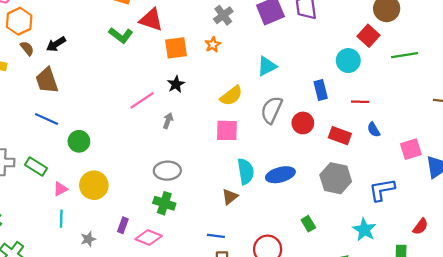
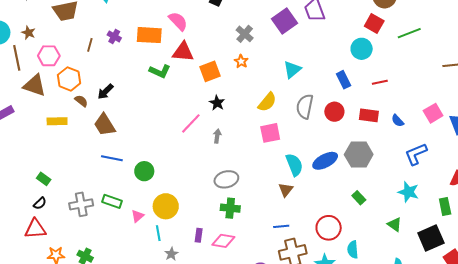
blue semicircle: (374, 130) -> (398, 121), moved
gray hexagon: (336, 178) -> (359, 155), moved
cyan line: (61, 219) -> (158, 233), moved

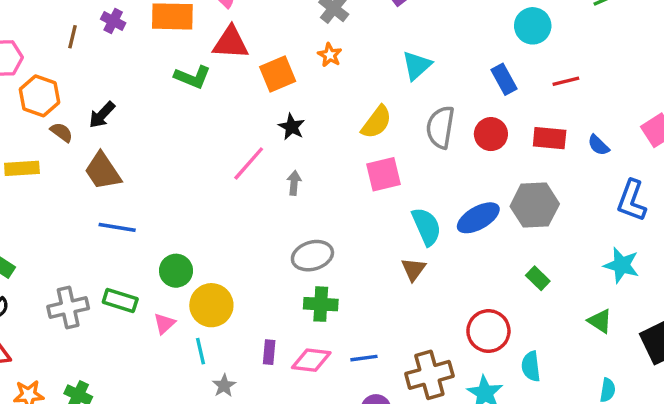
blue L-shape: (416, 154) -> (632, 201), turned -45
green circle: (144, 171) -> (176, 271), moved
blue line: (281, 226) -> (364, 358), moved

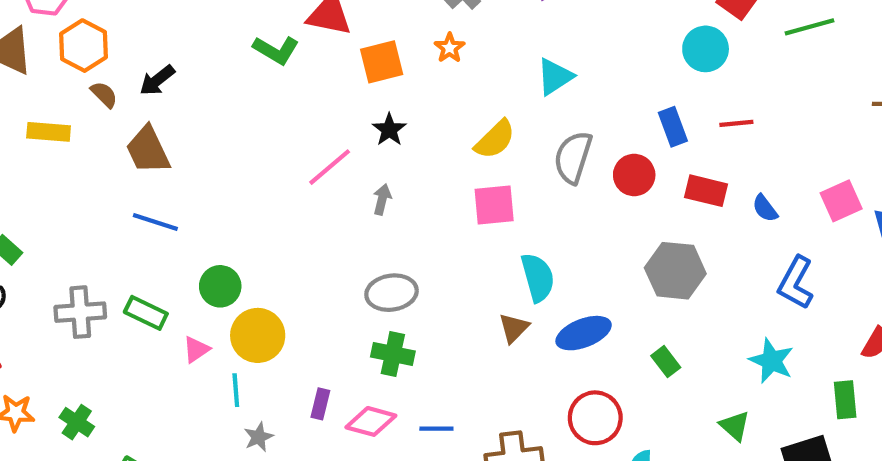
blue rectangle: (504, 79) -> (673, 127), moved
blue ellipse: (478, 218) -> (584, 333), moved

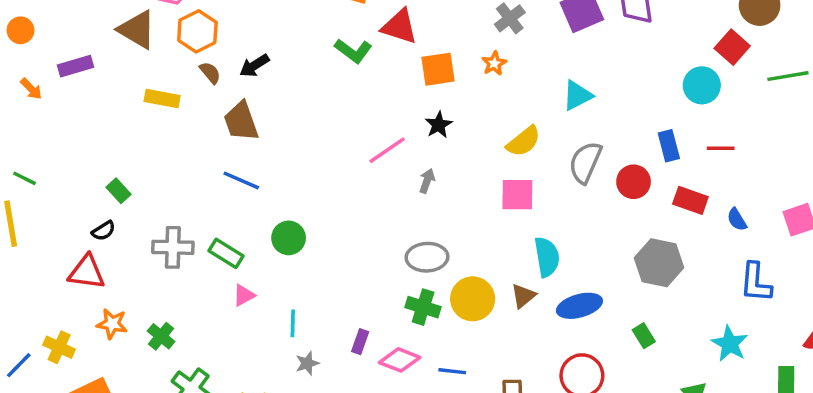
blue L-shape: (796, 283) -> (756, 282), turned -30
yellow circle: (258, 335) -> (473, 299), moved
pink triangle: (196, 349) -> (244, 295), moved

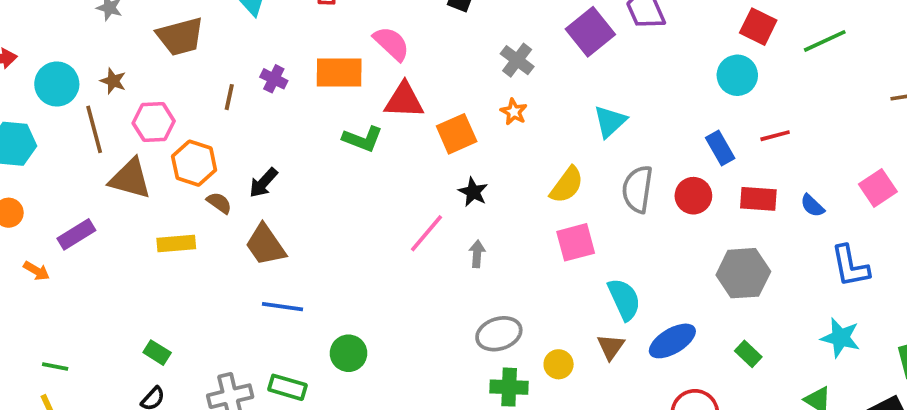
yellow circle: (473, 299) -> (559, 364), size x0.6

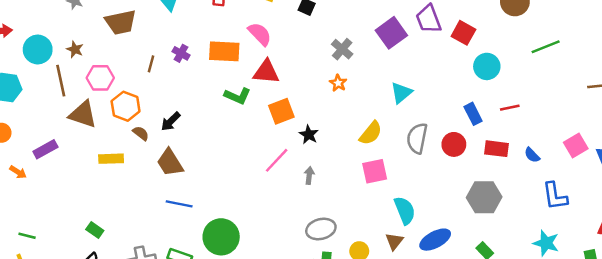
red square: (758, 27) -> (463, 33), moved
orange square: (457, 134) -> (281, 111), moved
green circle: (348, 353) -> (221, 237), size x1.5

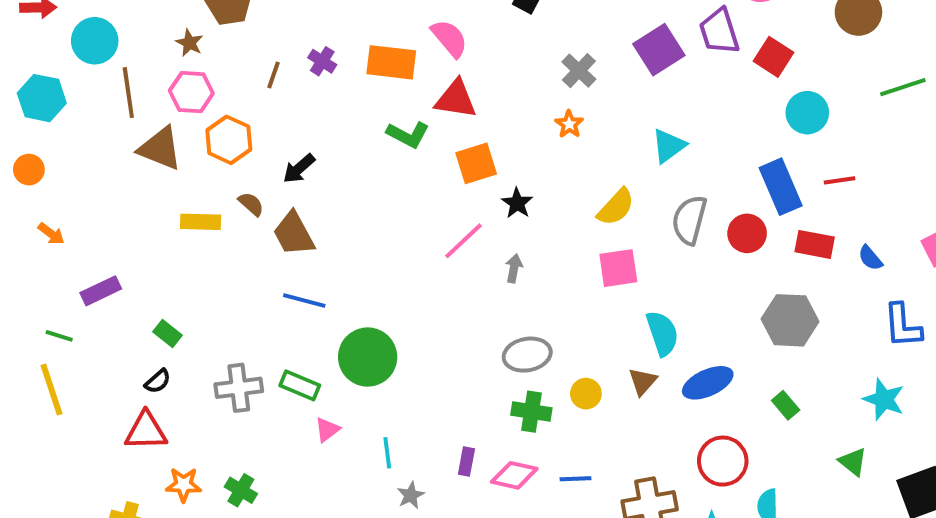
brown star: (75, 49) -> (189, 43), moved
blue rectangle: (473, 114) -> (781, 187), size x1.5
brown semicircle: (141, 133) -> (251, 204), moved
purple rectangle: (45, 149) -> (101, 291), moved

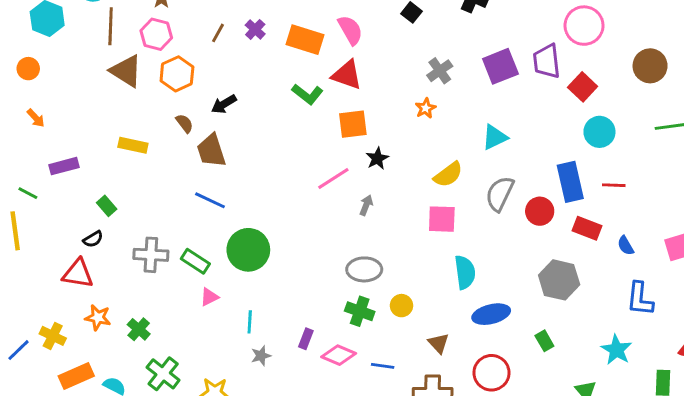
yellow rectangle: (201, 222) -> (133, 145), moved
brown triangle: (643, 381) -> (439, 343), moved, turned -35

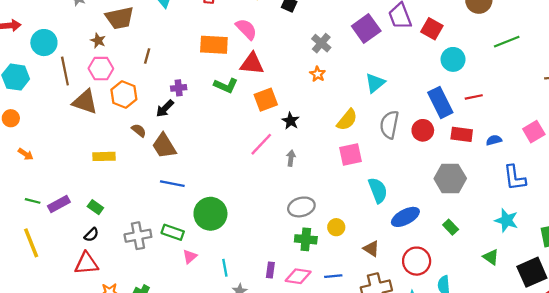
purple cross: (255, 29) -> (179, 88), moved, turned -35
purple rectangle: (64, 166) -> (59, 204), moved
green line: (28, 193) -> (33, 201), moved
blue semicircle: (626, 246) -> (494, 140), turned 119

